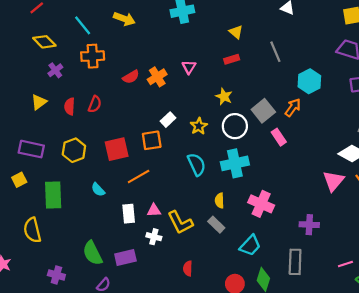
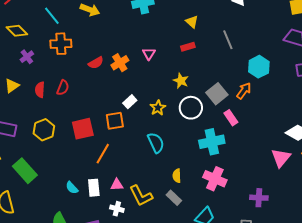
cyan cross: (235, 163) -> (212, 142), moved
orange line: (139, 176) -> (103, 154), turned -30
cyan semicircle: (98, 190) -> (72, 188), moved
green rectangle: (53, 195) -> (25, 171), turned -40

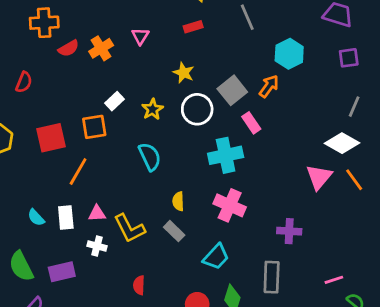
orange cross: (61, 44) -> (44, 23), moved

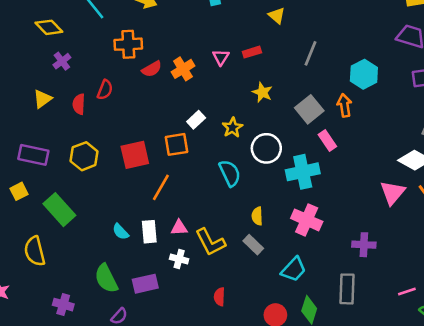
gray line: (247, 17) -> (311, 53), moved, turned 45
red rectangle: (193, 27) -> (252, 52), moved
red semicircle: (24, 82) -> (105, 90), moved
orange arrow: (269, 86) -> (344, 105), turned -45
white circle: (197, 109) -> (266, 148), moved

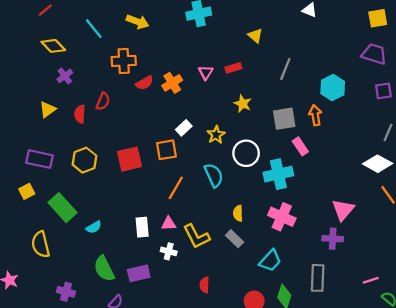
gray square: (309, 109) -> (284, 119), turned 30
orange line: (161, 187) -> (176, 188), moved
pink triangle: (393, 193) -> (343, 210), moved
cyan semicircle: (121, 232) -> (94, 227), moved, turned -77

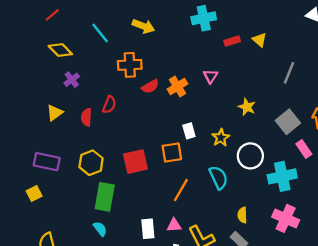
red rectangle: (233, 68) -> (232, 41), moved
gray square: (284, 119) -> (288, 122), turned -30
white rectangle: (184, 128) -> (189, 131), turned -63
green rectangle: (63, 208) -> (105, 197), moved, turned 52
cyan semicircle: (94, 227) -> (100, 229), turned -98

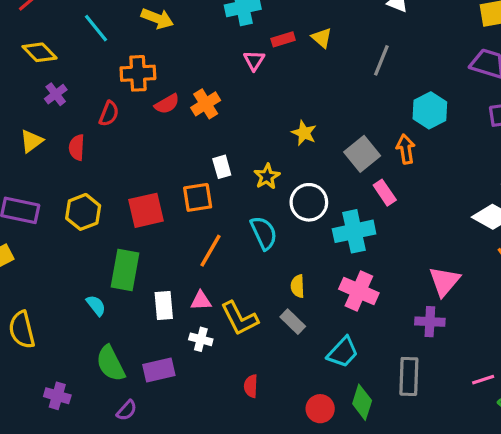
gray line: (289, 73) -> (381, 60), moved
pink triangle: (211, 76) -> (254, 60), moved
red semicircle: (109, 105) -> (109, 114), moved
green rectangle: (105, 197) -> (125, 270), moved

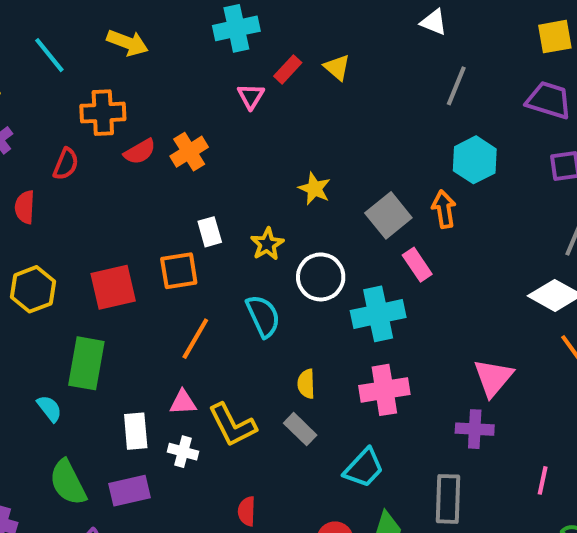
red rectangle: (283, 39) -> (288, 69), turned -30
gray line: (381, 60) -> (456, 86), moved
pink cross: (359, 291) -> (384, 390), turned -33
white rectangle: (164, 305) -> (136, 431), moved
pink line: (483, 380) -> (543, 480), moved, turned -60

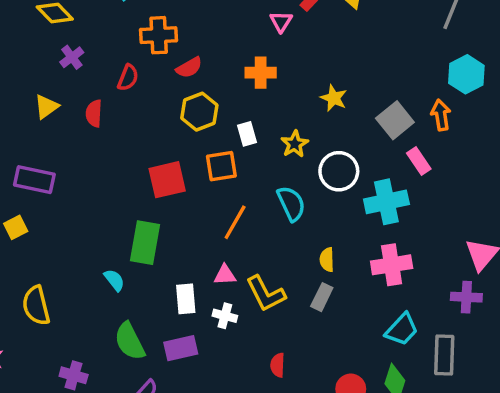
orange cross: (189, 152) -> (261, 73), moved, turned 32
yellow hexagon: (33, 289) -> (199, 112), moved
gray rectangle: (300, 429) -> (322, 297), turned 72
cyan trapezoid: (364, 468) -> (402, 329), moved

